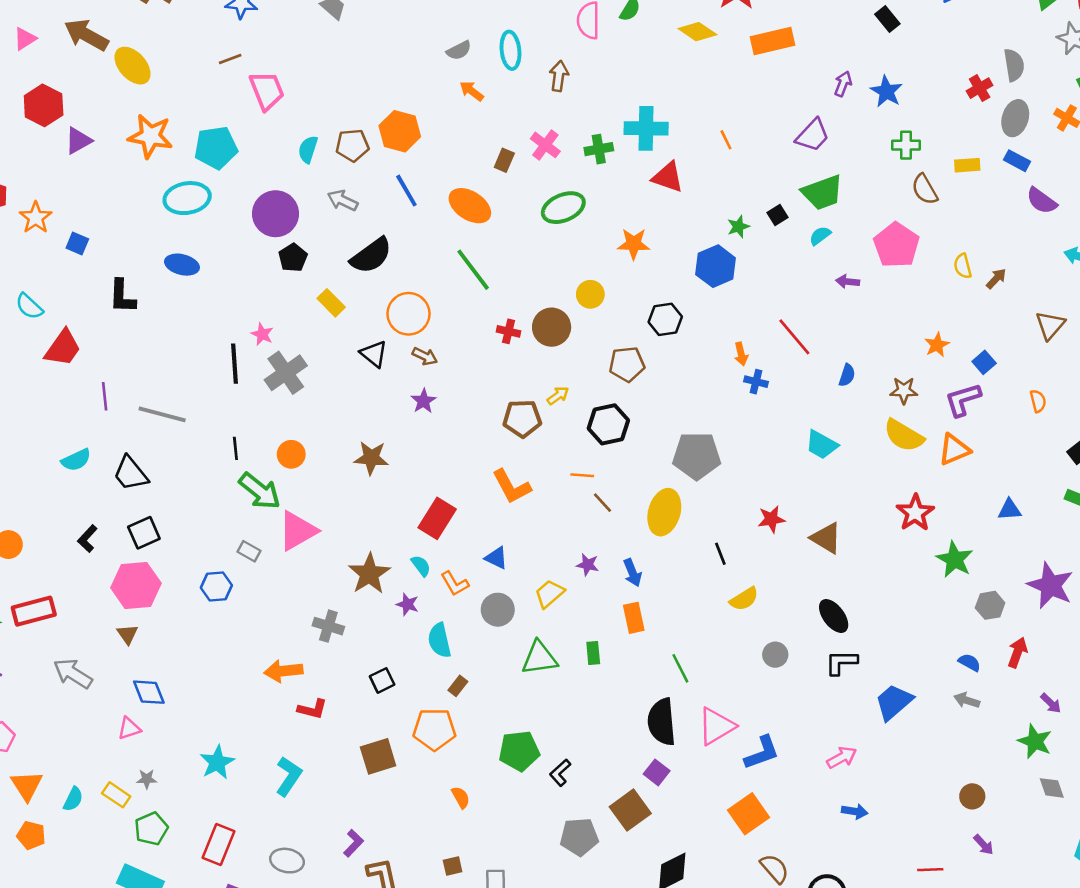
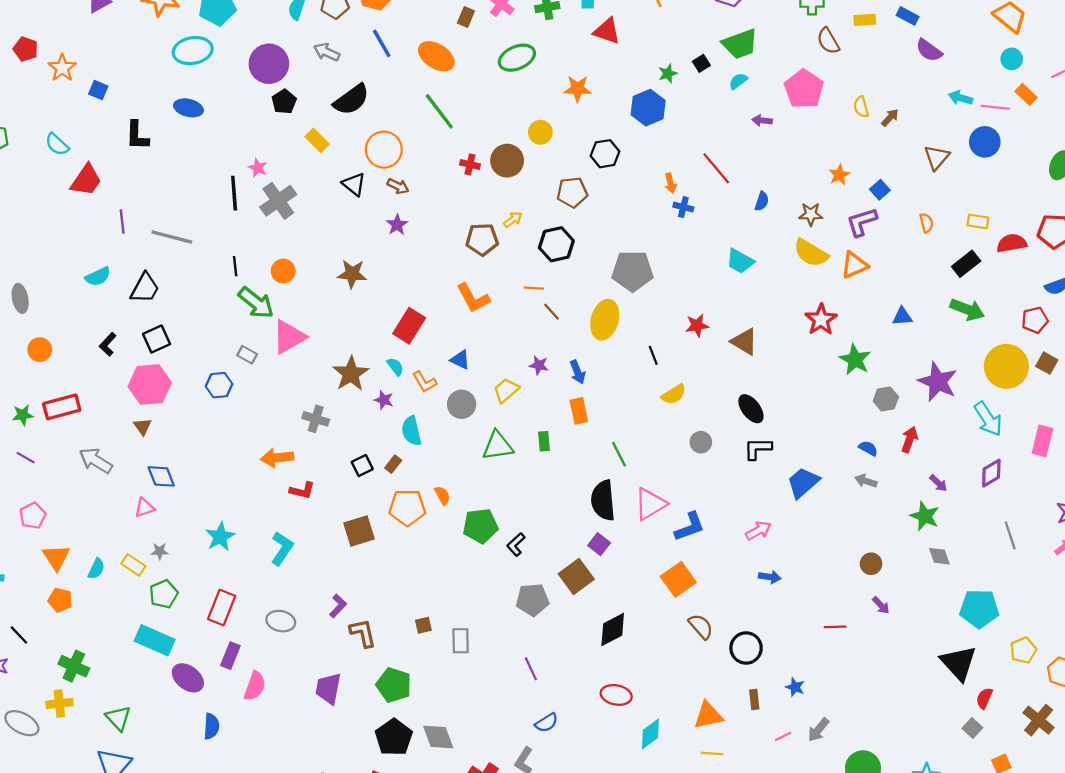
black trapezoid: (131, 474) -> (145, 288), turned -112
brown rectangle: (458, 686) -> (393, 464), moved
orange semicircle: (461, 797) -> (442, 495), moved

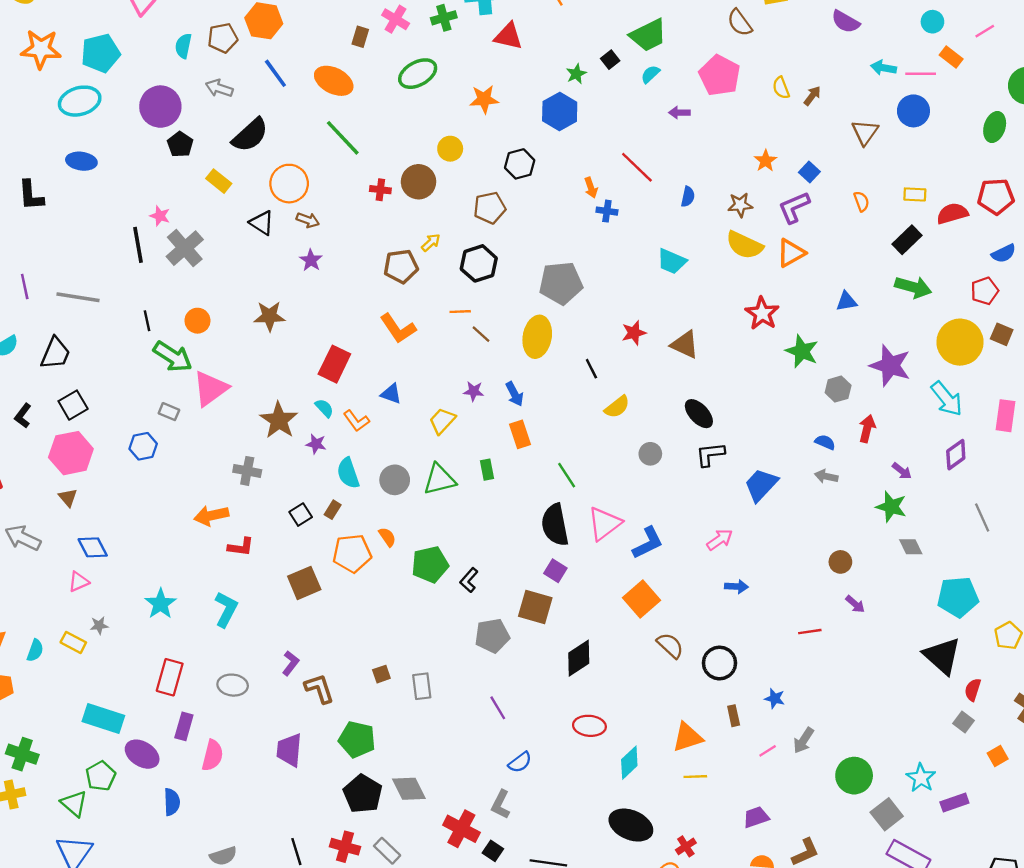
gray circle: (462, 404) -> (395, 480), moved
brown square: (576, 577) -> (535, 607), turned -32
green pentagon: (164, 594) -> (101, 776), moved

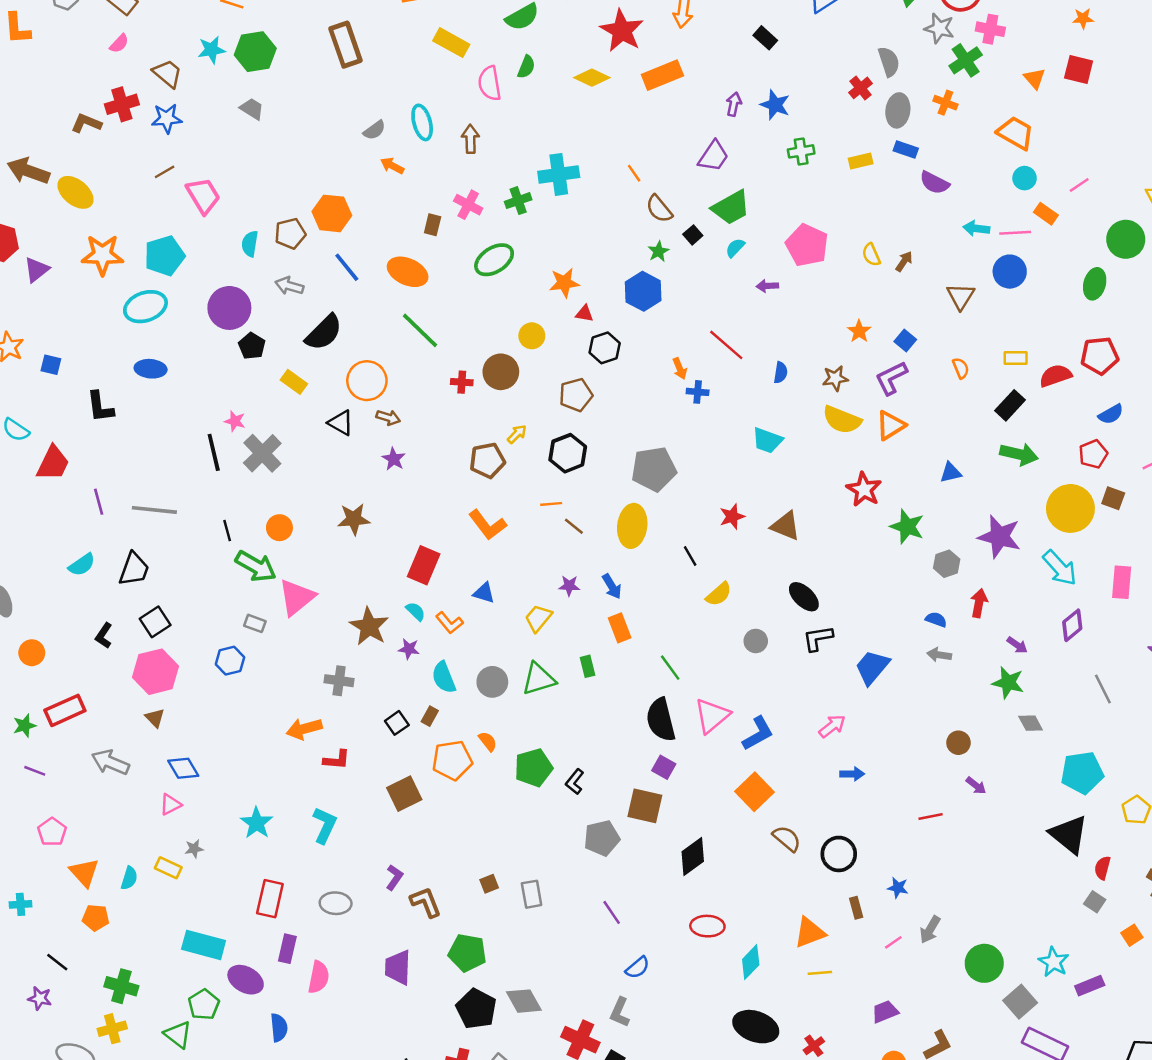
brown semicircle: (740, 23) -> (659, 209), moved
red triangle: (508, 36) -> (584, 314), moved, size x0.6

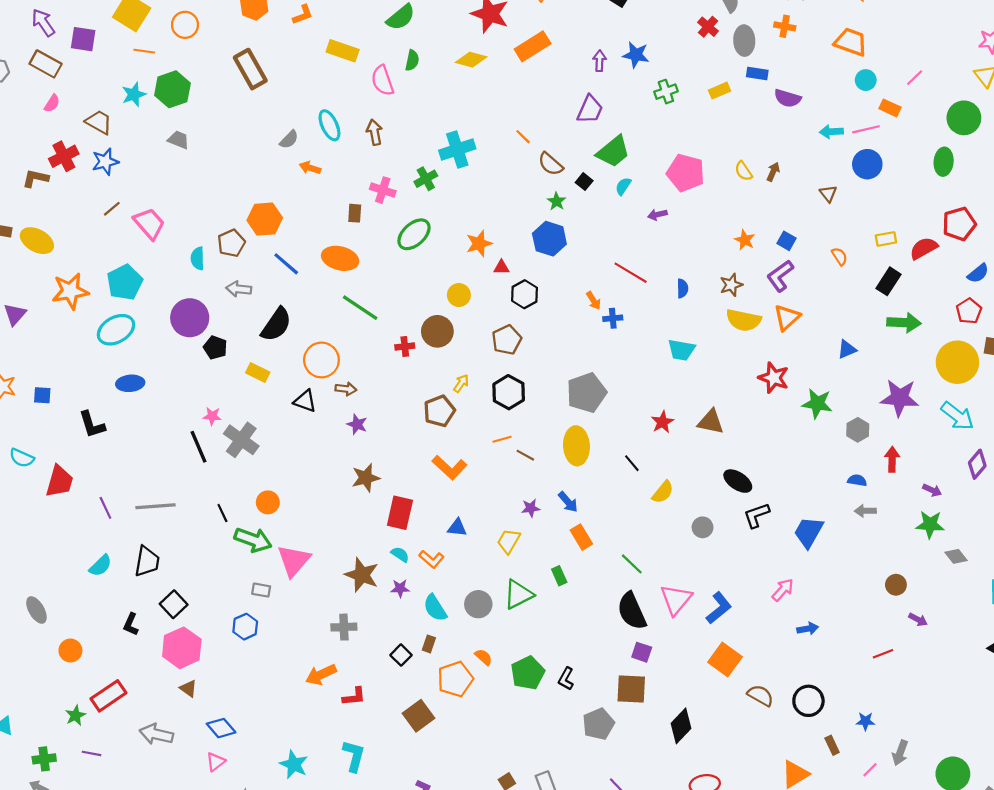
brown triangle: (961, 296) -> (828, 194), size x0.7
brown star: (354, 519) -> (366, 478), moved

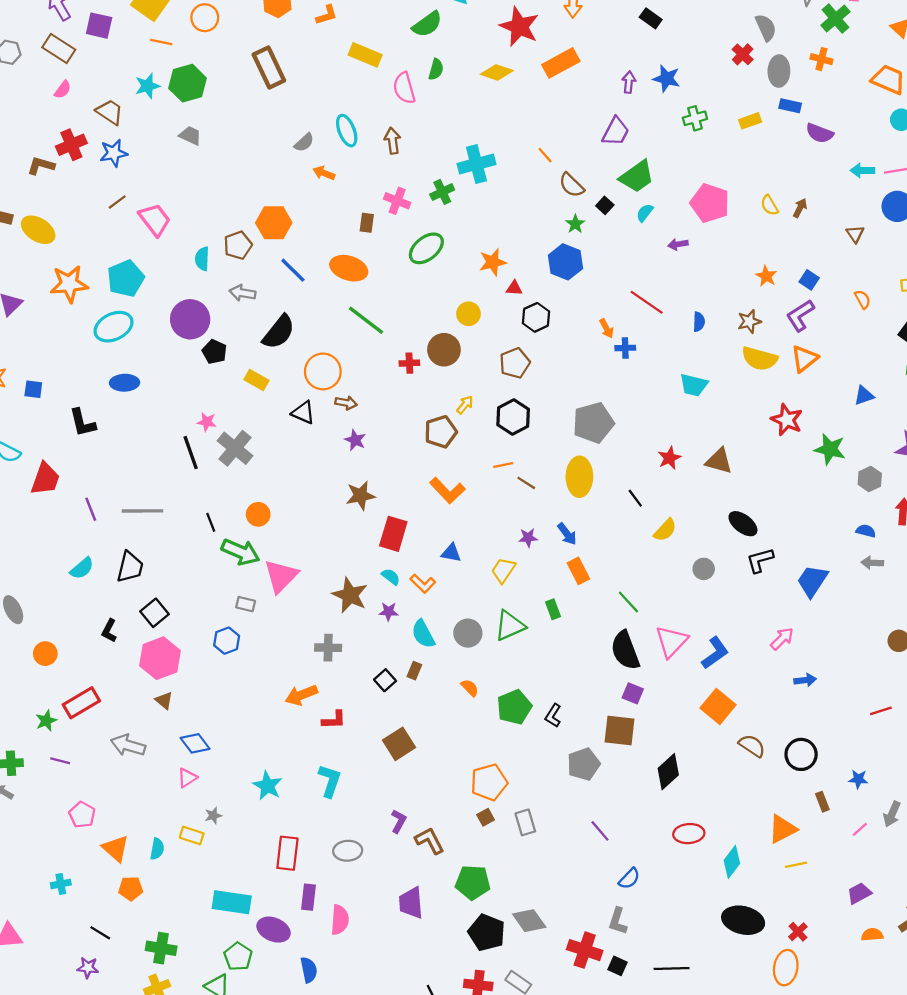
orange pentagon: (455, 679) -> (489, 782), moved

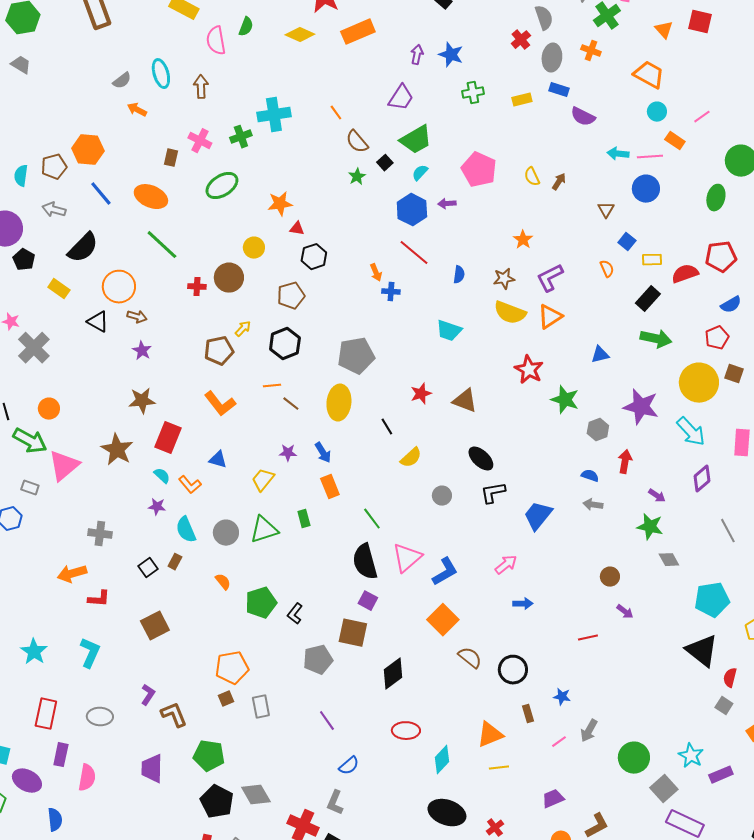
blue hexagon: (565, 262) -> (412, 210), moved
blue square: (809, 280) -> (627, 242), moved
brown star: (350, 595) -> (117, 450), moved

